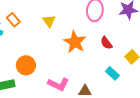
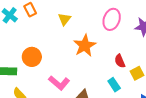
red semicircle: (106, 43) -> (120, 61), moved

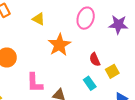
yellow triangle: (65, 19) -> (39, 19), turned -40
pink L-shape: (59, 83) -> (35, 83), turned 50

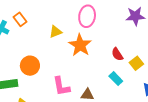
pink ellipse: (86, 18) -> (87, 16), moved
yellow triangle: (39, 19) -> (56, 32), moved, turned -40

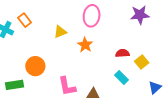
orange star: (80, 45) -> (85, 45), size x0.7
red semicircle: (117, 54) -> (122, 53), turned 120

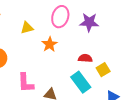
purple star: (140, 15) -> (89, 22), moved
cyan rectangle: (121, 78) -> (81, 82), size x1.5

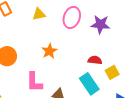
yellow triangle: (27, 28) -> (39, 14), moved
orange star: (50, 44) -> (49, 51), moved

